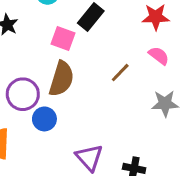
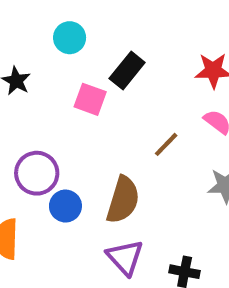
brown semicircle: (61, 79) -> (123, 200), moved

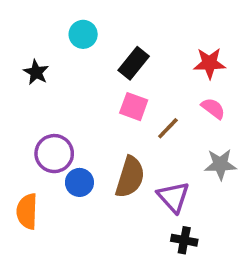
pink square: (90, 99) -> (134, 107), moved
purple triangle: (125, 257) -> (173, 197), moved

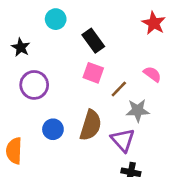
black rectangle: (134, 63) -> (93, 41), turned -75
red star: (210, 63) -> (154, 23), moved, turned 30
purple circle: (54, 154) -> (34, 85), moved
gray star: (220, 164) -> (138, 110), moved

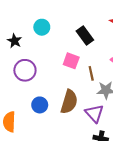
cyan circle: (56, 19) -> (42, 27), moved
black rectangle: (93, 41) -> (85, 36), moved
brown line: (119, 89) -> (91, 73), turned -56

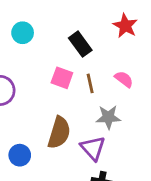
brown line: (91, 73) -> (90, 83), moved
blue circle: (40, 105) -> (20, 155), moved

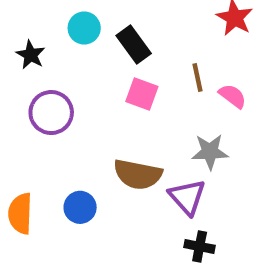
black rectangle: (80, 44) -> (134, 45), moved
brown line: (90, 83) -> (198, 77), moved
brown semicircle: (59, 133) -> (138, 174), turned 84

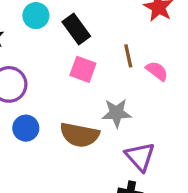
gray star: (210, 152) -> (117, 113), moved
purple triangle: (187, 197) -> (140, 157), moved
blue circle: (80, 207) -> (26, 128), moved

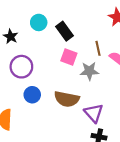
gray star: (117, 113) -> (89, 71), moved
purple triangle: (140, 157) -> (94, 113), moved

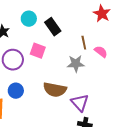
pink square: (69, 57) -> (38, 51), moved
blue circle: (32, 95) -> (16, 91), moved

